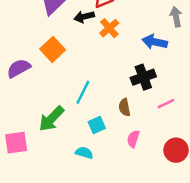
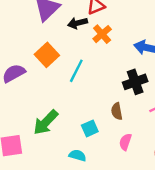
cyan line: (83, 92) -> (76, 71), moved

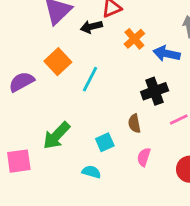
orange cross: (102, 34) -> (134, 39), moved

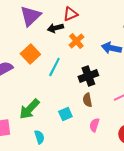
orange cross: (134, 39) -> (76, 41), moved
black cross: (155, 91) -> (88, 76), moved
cyan semicircle: (91, 172) -> (39, 137), moved, turned 56

